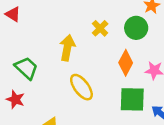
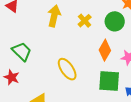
yellow arrow: (67, 48) -> (54, 16), moved

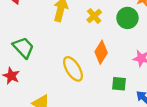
orange diamond: (105, 50) -> (101, 52), moved
green square: (109, 81) -> (119, 84), size x0.6

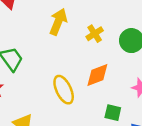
orange diamond: (101, 52) -> (97, 75), turned 30

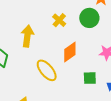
yellow arrow: (58, 22) -> (27, 36), moved

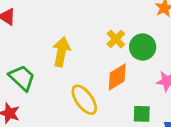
green circle: (89, 18) -> (143, 47), moved
yellow cross: (59, 20) -> (116, 39), moved

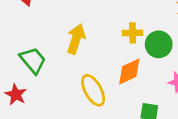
yellow cross: (116, 39) -> (133, 33), turned 36

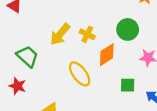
yellow cross: (133, 33) -> (87, 34), moved, turned 35
yellow arrow: (76, 39) -> (60, 34), turned -150

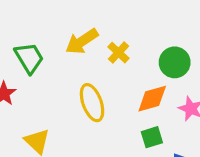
orange diamond: (107, 55) -> (152, 99), moved
green square: (128, 85) -> (152, 137), turned -35

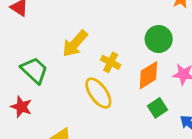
yellow cross: (118, 53) -> (111, 62), moved

